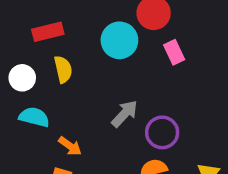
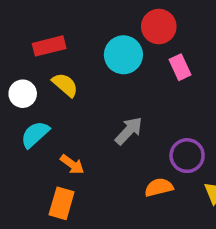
yellow semicircle: (63, 69) -> (65, 85), turned -36
cyan semicircle: (34, 117) -> (35, 134), turned -56
purple circle: (162, 132) -> (187, 156), moved

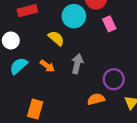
yellow semicircle: (65, 85) -> (56, 38), moved
gray arrow: (129, 131) -> (77, 64), turned -30
orange arrow: (72, 164) -> (47, 66), moved

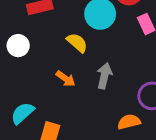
cyan semicircle: (19, 66) -> (22, 113), moved

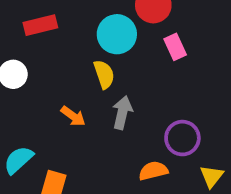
yellow semicircle: (77, 43) -> (104, 74), moved, turned 30

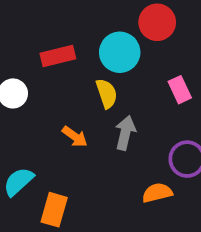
red rectangle: (40, 25) -> (58, 56), moved
pink rectangle: (175, 47) -> (180, 90), moved

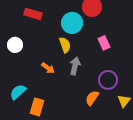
red rectangle: (58, 56) -> (33, 14), moved, turned 30
orange semicircle: (157, 193) -> (92, 98), turned -42

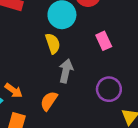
orange arrow: (48, 68) -> (14, 90), moved
orange semicircle: (92, 98) -> (49, 101), moved

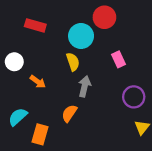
purple circle: (109, 89) -> (134, 97), moved
orange arrow: (14, 90) -> (38, 82), moved

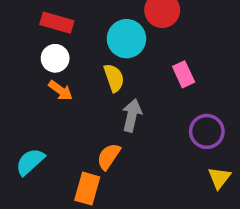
white circle: (14, 62) -> (55, 58), moved
orange arrow: (38, 82) -> (60, 90), moved
orange rectangle: (40, 134) -> (87, 189), moved

